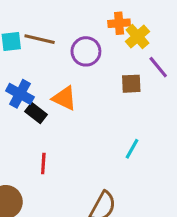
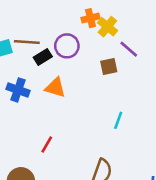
black rectangle: (36, 113) -> (43, 57), moved, turned -60
red line: (43, 163) -> (47, 144), turned 36

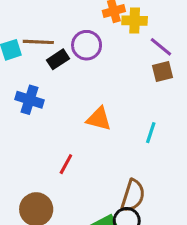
yellow cross: (107, 27) -> (135, 21), turned -36
brown square: (109, 66) -> (162, 71), moved
orange triangle: (55, 87) -> (99, 119), moved

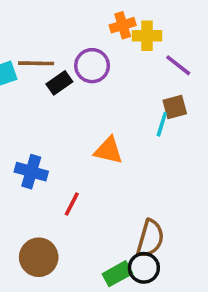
brown square: (162, 71) -> (175, 107), moved
blue cross: (29, 100) -> (31, 172), moved
cyan line: (151, 133) -> (162, 124), moved

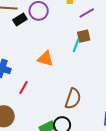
purple line: (178, 65) -> (87, 13), turned -70
brown semicircle: (150, 238) -> (73, 99), moved

